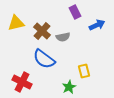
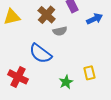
brown cross: (42, 31) -> (47, 15), moved
yellow rectangle: (84, 71) -> (89, 73), moved

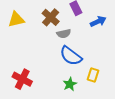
blue semicircle: (40, 54) -> (71, 56), moved
yellow rectangle: (89, 73) -> (93, 75), turned 32

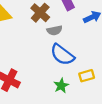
yellow rectangle: (93, 75) -> (87, 76), turned 56

